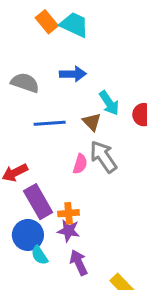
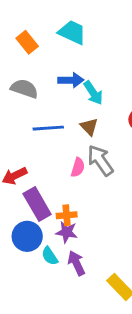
orange rectangle: (47, 22) -> (27, 42), moved
cyan arrow: (109, 103) -> (93, 93), moved
cyan semicircle: (40, 255) -> (50, 256), moved

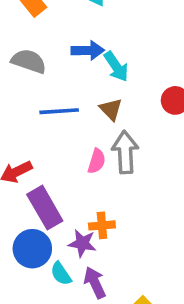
gray arrow: (100, 160) -> (125, 152), turned 32
orange cross: (67, 215) -> (102, 225), moved

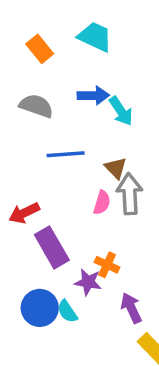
brown triangle: (111, 109) -> (116, 168), moved
orange cross: (102, 225) -> (107, 265), turned 30
blue circle: (32, 249) -> (40, 308), moved
purple arrow: (95, 283) -> (131, 308), moved

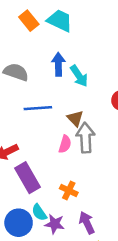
orange rectangle: (40, 49) -> (29, 21), moved
blue arrow: (93, 95) -> (58, 64), turned -90
purple star: (88, 282) -> (55, 224), moved
cyan semicircle: (67, 311) -> (39, 212), moved

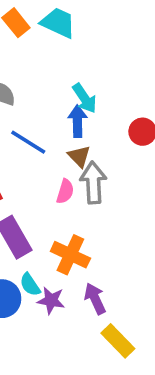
blue arrow: (58, 64) -> (77, 121), moved
blue line: (38, 108) -> (28, 142), turned 36
orange cross: (69, 190) -> (70, 255), size x1.5

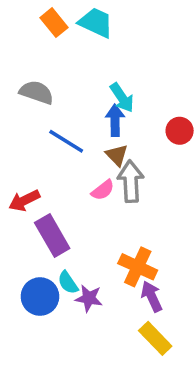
pink semicircle: (65, 191) -> (103, 190), turned 35
orange cross: (70, 255) -> (138, 267), moved
purple arrow: (95, 299) -> (152, 297), moved

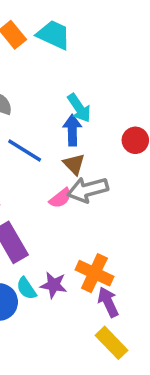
gray arrow: (131, 181) -> (88, 190), turned -102
purple star: (89, 298) -> (54, 285), moved

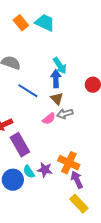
gray arrow: (88, 190) -> (65, 114), size x0.7

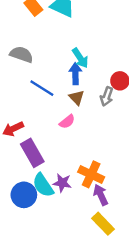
gray arrow: (65, 114) -> (107, 96), moved, turned -56
cyan semicircle: (29, 172) -> (43, 185), size x1.5

